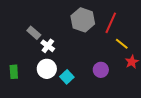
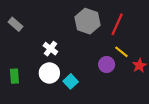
gray rectangle: (34, 33) -> (15, 24), moved
yellow line: (122, 44) -> (121, 52), moved
purple circle: (101, 70) -> (107, 65), moved

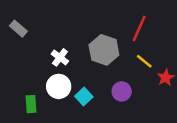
gray hexagon: (88, 21) -> (104, 50), moved
purple circle: (107, 65) -> (122, 91), moved
green rectangle: (14, 76) -> (31, 104), moved

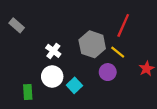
yellow line: (144, 61) -> (118, 52), moved
purple circle: (122, 91) -> (108, 72), moved

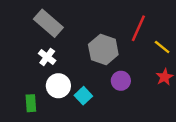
gray rectangle: (17, 25) -> (48, 23), moved, size x1.6
white cross: (53, 51) -> (47, 57), moved
yellow line: (118, 52) -> (162, 47), moved

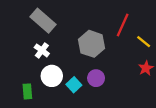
purple circle: (121, 81) -> (96, 78), moved

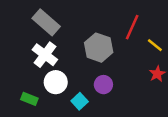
white cross: (42, 50) -> (45, 55), size x1.5
cyan square: (74, 85) -> (80, 101), moved
green rectangle: (27, 91) -> (29, 99), turned -64

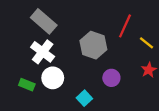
purple circle: (103, 85) -> (111, 78), moved
green rectangle: (29, 99) -> (27, 85), moved
cyan square: (80, 101) -> (84, 98), moved

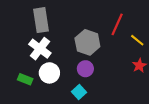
gray rectangle: (44, 21) -> (41, 20), turned 40
purple circle: (111, 78) -> (85, 69), moved

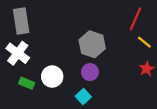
gray rectangle: (41, 20) -> (21, 21), moved
red line: (117, 24) -> (135, 19), moved
white cross: (40, 49) -> (18, 53), moved

